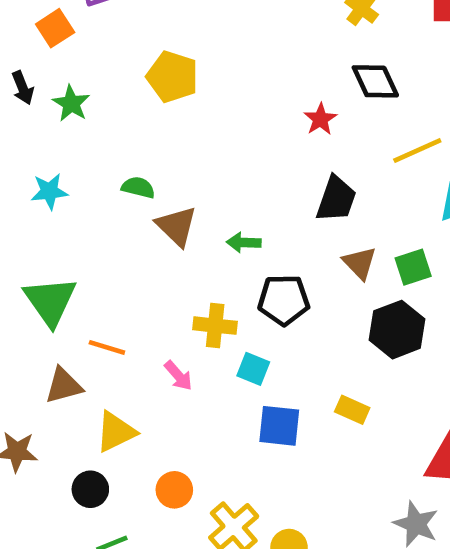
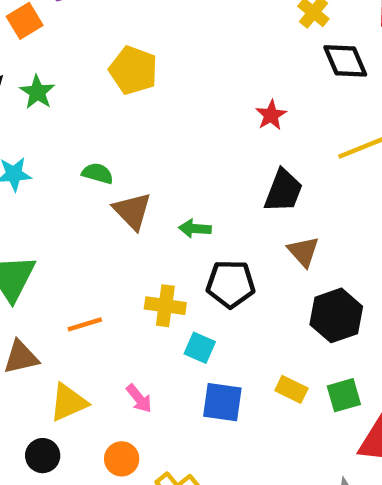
black diamond: (375, 81) -> (345, 61), moved
green square: (413, 267) -> (344, 395), moved
orange line: (107, 347) -> (85, 324), moved, turned -36
pink arrow: (178, 376) -> (139, 398), moved

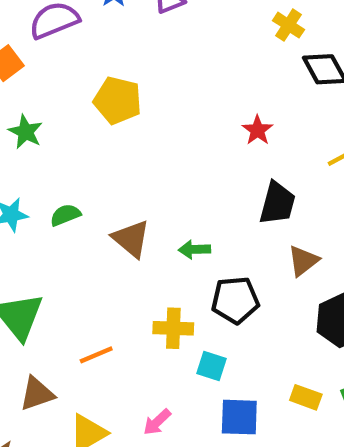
green semicircle: (98, 173) -> (65, 215), moved, turned -32
brown triangle: (303, 252) -> (303, 261), turned 40
pink arrow: (139, 398) -> (157, 422), turned 92

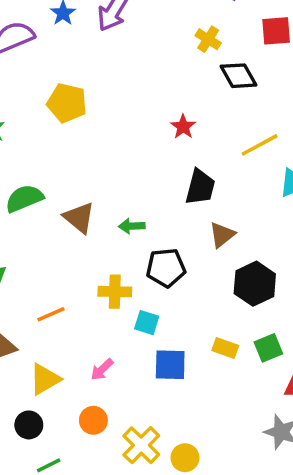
green semicircle: (65, 215) -> (24, 198), size x1.5

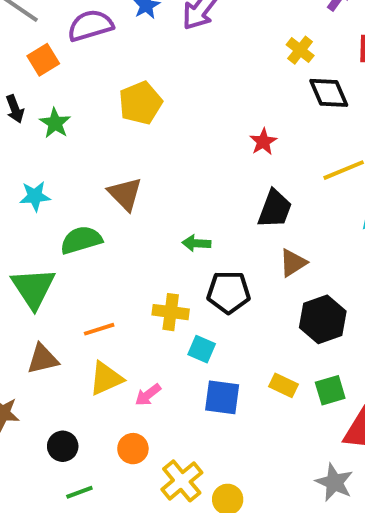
yellow pentagon: (67, 103) -> (140, 103), turned 30
green semicircle: (24, 198) -> (81, 240), moved
brown triangle: (79, 218) -> (125, 194), moved
yellow triangle: (45, 379) -> (106, 378), moved

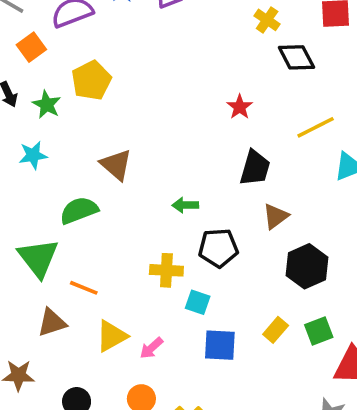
yellow pentagon: (140, 103) -> (91, 80), moved
cyan star: (35, 196) -> (33, 155), moved
orange line: (99, 329) -> (84, 288), moved, turned 44
yellow rectangle: (283, 385) -> (276, 330), turned -70

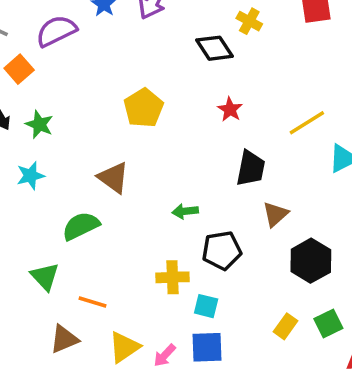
black diamond: (296, 57) -> (214, 48), moved
yellow pentagon: (91, 80) -> (144, 108), moved
green triangle: (38, 258) -> (45, 277), size x0.7
blue square: (220, 345) -> (207, 347), moved

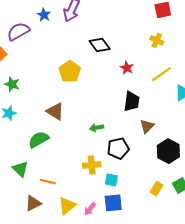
yellow cross: (249, 21) -> (157, 40), moved
black diamond: (214, 48) -> (100, 45), moved
red star: (230, 109) -> (127, 68), moved

